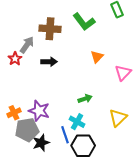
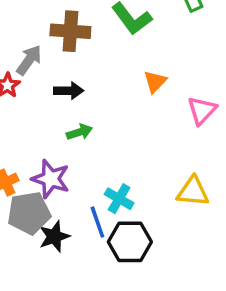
green arrow: (85, 99) -> (79, 132), moved
yellow triangle: (118, 118) -> (193, 191), turned 48

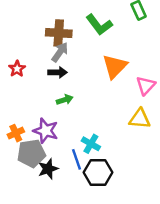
gray arrow: (29, 60) -> (60, 52), moved
orange triangle: (155, 82) -> (115, 66), size x1.6
yellow triangle: (193, 191) -> (140, 119), moved

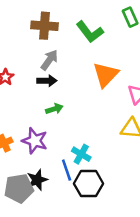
brown cross: (59, 33) -> (44, 26), moved
gray pentagon: (31, 153) -> (19, 188), moved

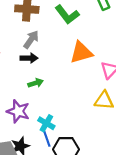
orange triangle: (106, 75) -> (81, 53), turned 30
cyan cross: (81, 154) -> (46, 123), moved

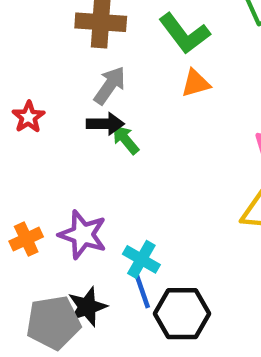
orange triangle: (81, 53) -> (196, 83), moved, size x0.6
green arrow: (36, 83) -> (126, 140), moved, turned -112

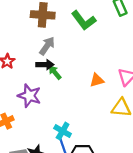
orange triangle: (196, 83) -> (97, 80), moved
purple star: (83, 234) -> (29, 96), moved

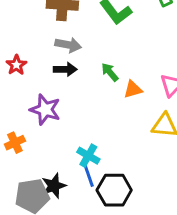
gray arrow: (47, 46) -> (68, 45), turned 66
green arrow: (55, 72) -> (110, 72), moved

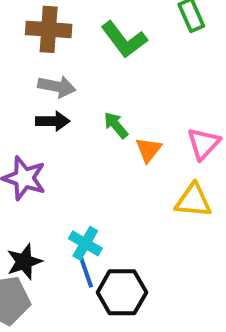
orange triangle: (133, 89) -> (148, 150), turned -36
black star: (54, 186) -> (24, 262), moved

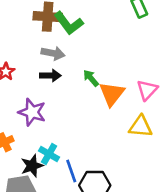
green L-shape: (124, 40) -> (69, 23), moved
orange triangle: (148, 150) -> (112, 94), size x1.5
cyan cross: (85, 243) -> (49, 154), moved

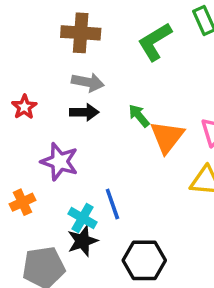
green L-shape: (69, 23) -> (155, 42), moved, turned 96
black star: (32, 166) -> (82, 241), moved
blue line: (71, 171) -> (112, 204), moved

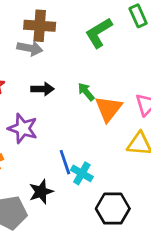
gray arrow: (88, 82) -> (30, 48), moved
cyan cross: (82, 218) -> (82, 173), moved
black hexagon: (144, 260) -> (113, 209), moved

